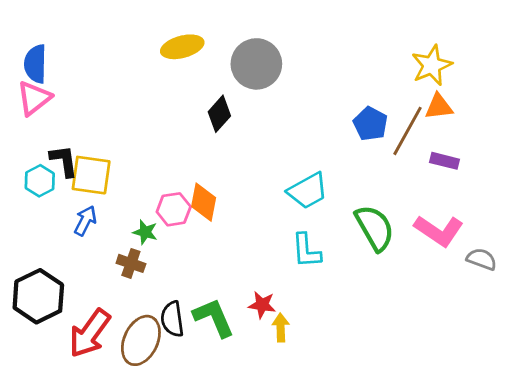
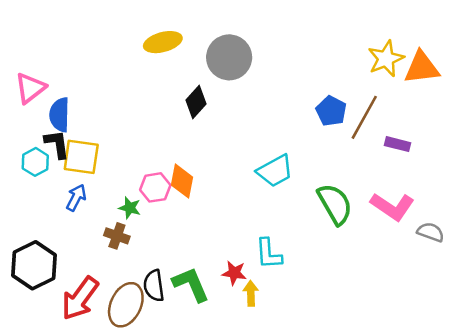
blue semicircle: (35, 64) -> (60, 115), moved
orange triangle: (439, 107) -> (422, 68), moved, size x1.4
cyan L-shape: (306, 251) -> (269, 254), moved

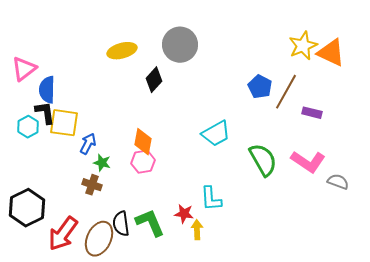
yellow ellipse: (163, 42) -> (122, 51), moved
orange triangle: (422, 68) -> (331, 53), turned 32
pink hexagon: (155, 187) -> (143, 162), moved
blue arrow: (76, 198) -> (88, 144), moved

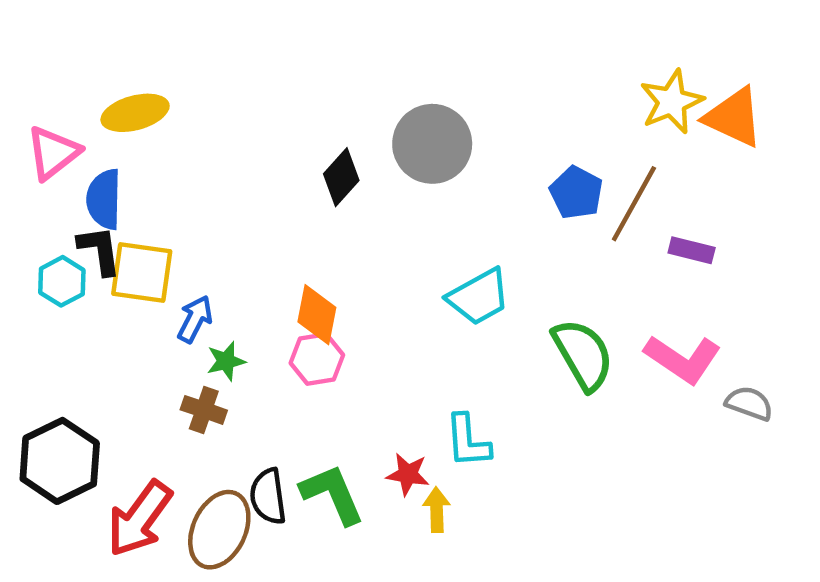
gray circle: (180, 45) -> (432, 144), moved
yellow ellipse: (122, 51) -> (135, 113), moved
green star: (102, 163) -> (226, 361), turned -30

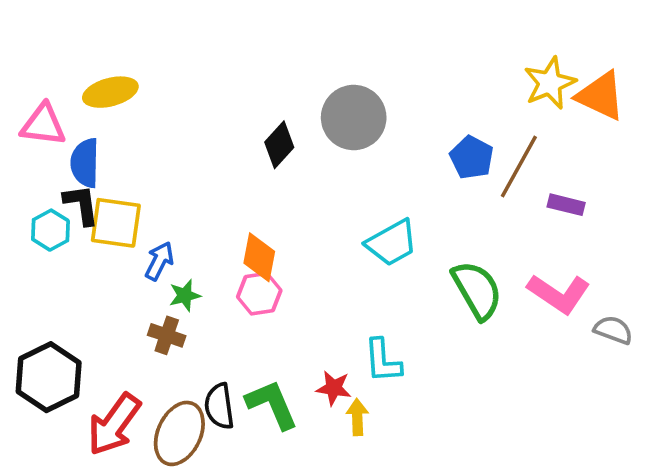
pink triangle: (53, 153) -> (43, 125), turned 45

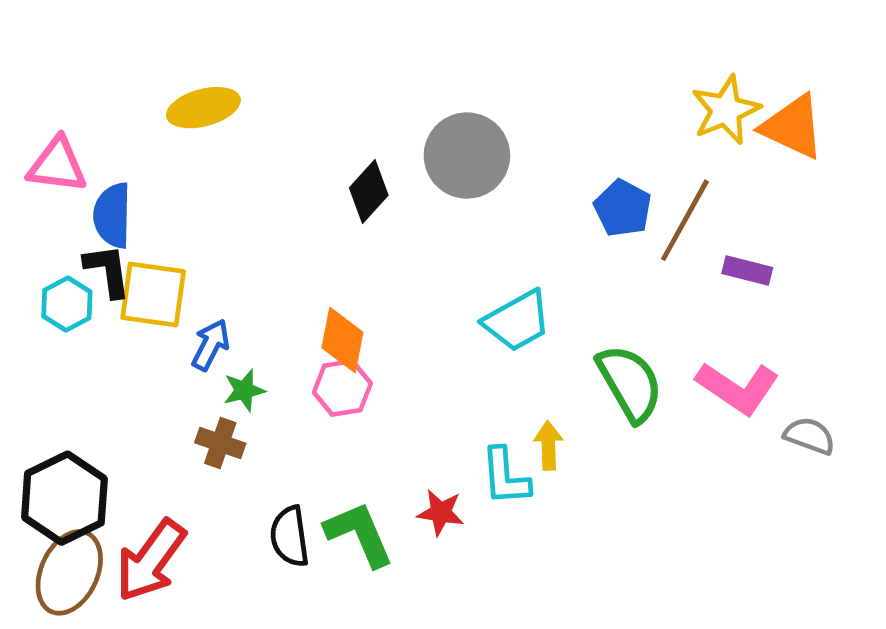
yellow ellipse: (110, 92) -> (203, 108), moved
yellow arrow: (357, 417) -> (548, 445), moved
brown ellipse: (179, 433) -> (69, 572), moved

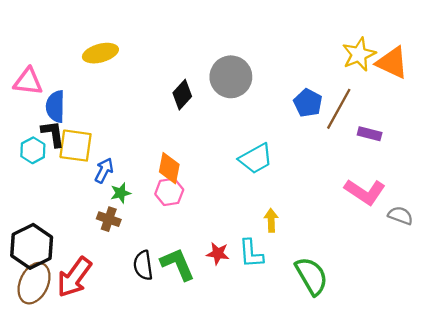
green semicircle: (630, 383) -> (311, 276), moved
cyan L-shape: (505, 477) -> (251, 253), moved

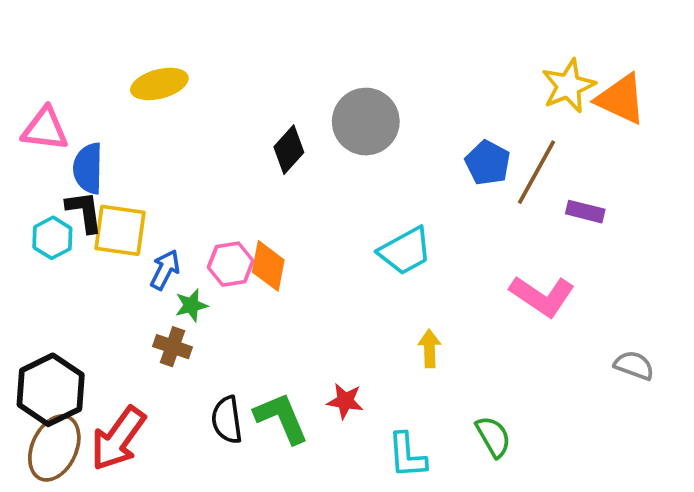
pink hexagon: (169, 192) -> (231, 264), moved
pink L-shape: (365, 192) -> (542, 296), moved
gray semicircle: (400, 216) -> (634, 365), moved
cyan L-shape: (251, 253) -> (407, 455), moved
green semicircle: (311, 276) -> (493, 437), size x0.7

